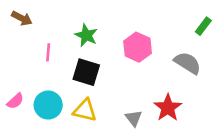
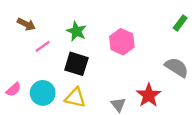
brown arrow: (22, 18) -> (26, 24), moved
pink line: (48, 52) -> (43, 46), turned 49
gray semicircle: (188, 63) -> (177, 67), moved

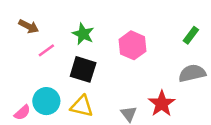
green rectangle: (180, 23) -> (191, 35), moved
gray semicircle: (177, 67) -> (192, 73), turned -45
pink semicircle: (14, 89) -> (22, 112), moved

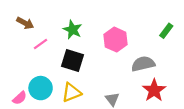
gray semicircle: (192, 73) -> (143, 64), moved
red star: (162, 104) -> (154, 90), moved
yellow triangle: (82, 106) -> (71, 92), turned -35

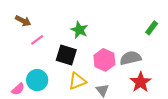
green star: (73, 30) -> (79, 30), moved
pink hexagon: (116, 40) -> (104, 60), moved
yellow triangle: (71, 92) -> (77, 81), moved

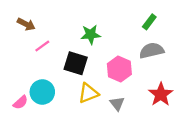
green rectangle: (152, 28) -> (149, 22), moved
green star: (79, 30) -> (91, 35), turned -30
gray semicircle: (131, 58) -> (152, 51), moved

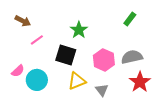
green star: (91, 35) -> (79, 30), turned -30
gray semicircle: (152, 51) -> (132, 57), moved
pink semicircle: (20, 102) -> (18, 71), moved

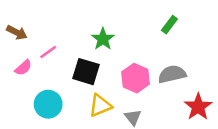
brown arrow: (23, 21) -> (17, 32), moved
pink semicircle: (18, 71) -> (23, 68), moved
red star: (140, 82) -> (198, 107), moved

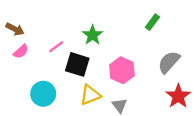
pink line: (48, 52) -> (56, 47), moved
pink semicircle: (23, 68) -> (21, 51), moved
gray semicircle: (172, 74) -> (169, 62), moved, turned -35

